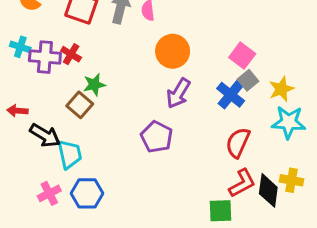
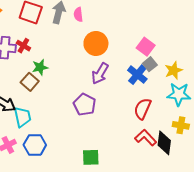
yellow cross: (292, 180) -> (181, 125), moved
red L-shape: (242, 183) -> (146, 138), turned -105
green square: (220, 211) -> (91, 157), moved

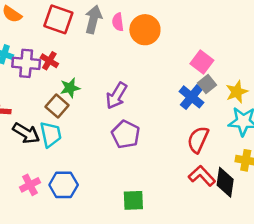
orange circle: (96, 43) -> (145, 30), moved
purple arrow: (100, 74) -> (117, 96), moved
cyan trapezoid: (22, 117) -> (51, 134), moved

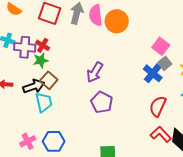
pink semicircle: (118, 22) -> (96, 15), size x1.5
green star: (70, 88) -> (41, 60), moved
black arrow: (26, 133) -> (34, 86), moved, turned -50

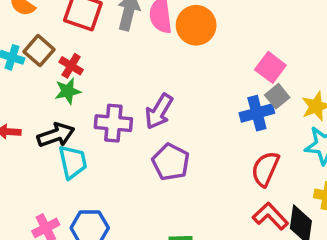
purple cross: (25, 47) -> (113, 123), moved
blue cross: (153, 73) -> (257, 113), turned 36
brown square: (49, 80) -> (39, 51), moved

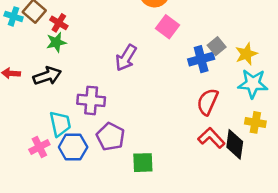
pink square: (270, 67) -> (167, 27), moved
purple cross: (113, 123) -> (91, 100), moved
cyan trapezoid: (73, 162) -> (60, 124), moved
purple pentagon: (171, 162) -> (111, 137), moved

